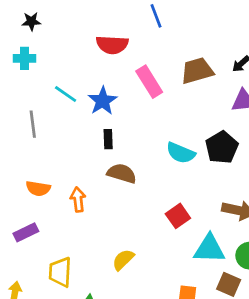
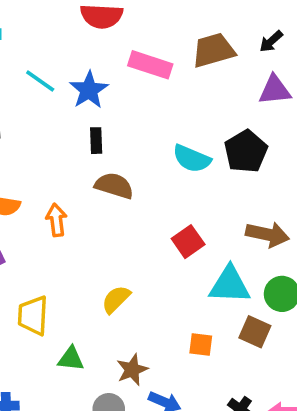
pink rectangle: (149, 82) -> (150, 65), turned -40

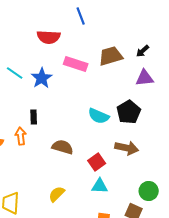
black rectangle: (96, 141) -> (34, 117), moved
brown semicircle: (114, 186) -> (63, 147), moved
orange arrow: (56, 220) -> (21, 136), moved
brown arrow: (267, 234) -> (127, 148), moved
cyan triangle: (230, 285) -> (100, 186), moved, size x0.7

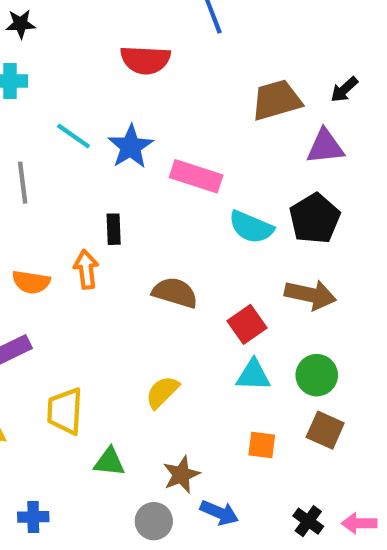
pink rectangle: (76, 64) -> (196, 176), moved
purple triangle: (145, 78) -> (325, 147), moved
green circle: (149, 191) -> (317, 375), moved

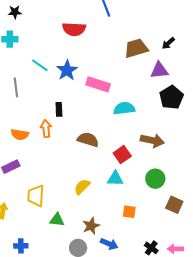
black pentagon: (315, 219) -> (171, 97), moved
cyan semicircle: (251, 227) -> (124, 108), turned 150
cyan triangle: (253, 375) -> (115, 179), moved
brown square: (325, 430) -> (174, 205), moved

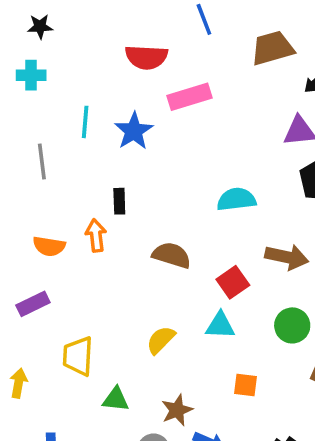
brown trapezoid: (136, 48) -> (272, 48), moved
cyan line: (40, 65) -> (85, 122), turned 60
pink rectangle: (98, 84) -> (190, 97), moved, turned -35

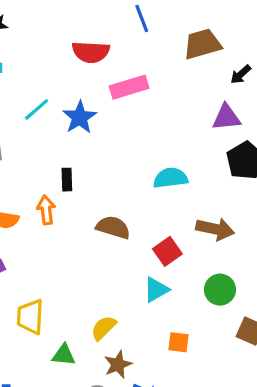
cyan line: (85, 122) -> (37, 109), turned 44
cyan triangle: (220, 325) -> (156, 290), turned -32
yellow semicircle: (161, 340) -> (104, 328), moved

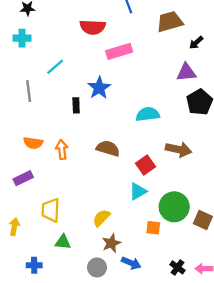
blue star: (80, 117) -> (99, 88), moved
black rectangle: (67, 180) -> (76, 105), moved
orange arrow: (46, 210) -> (62, 149), moved
green circle: (220, 290) -> (174, 207), moved, size x1.4
green triangle: (64, 355) -> (63, 242), moved

